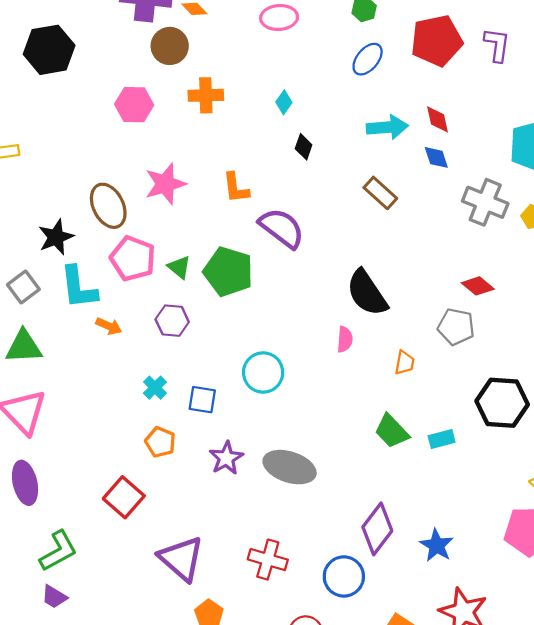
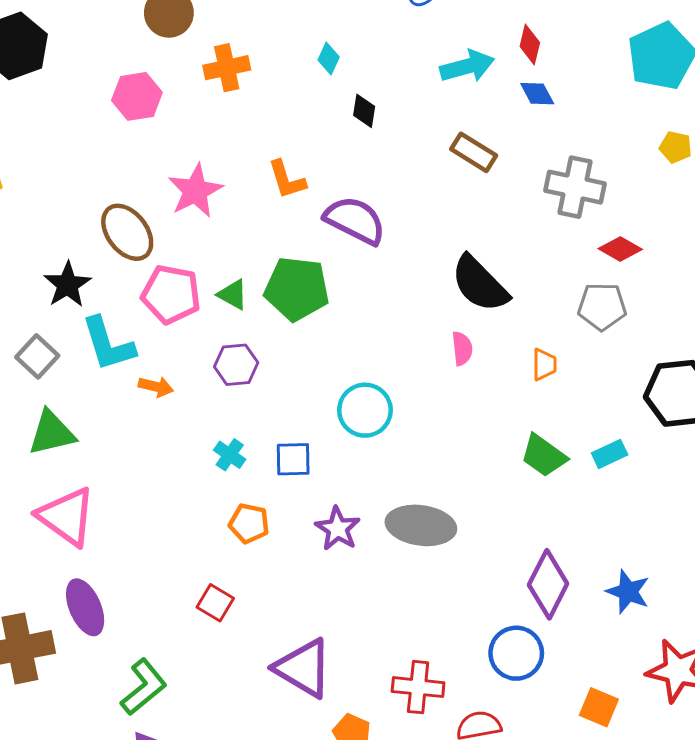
red diamond: (437, 119) -> (530, 44), turned 36
gray cross: (485, 202) -> (575, 187), moved
red square: (124, 497) -> (215, 603), size x0.7
red cross: (268, 560) -> (418, 687), moved

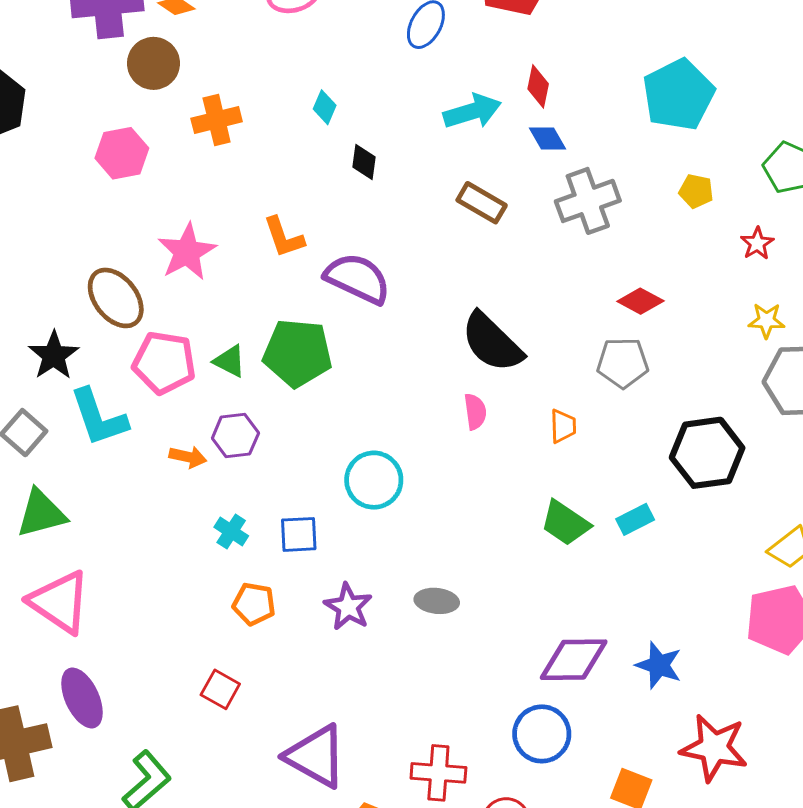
gray cross: (575, 187) -> (588, 201), moved, turned -30
orange arrow: (156, 387) -> (188, 457), moved
gray ellipse: (421, 525) -> (437, 601), size x0.6
purple diamond: (548, 584) -> (574, 660), turned 64

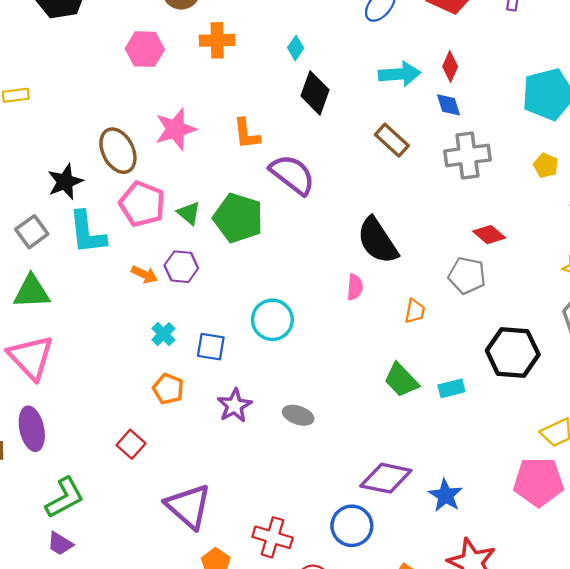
black diamond: (364, 162) -> (315, 93), size x1.6

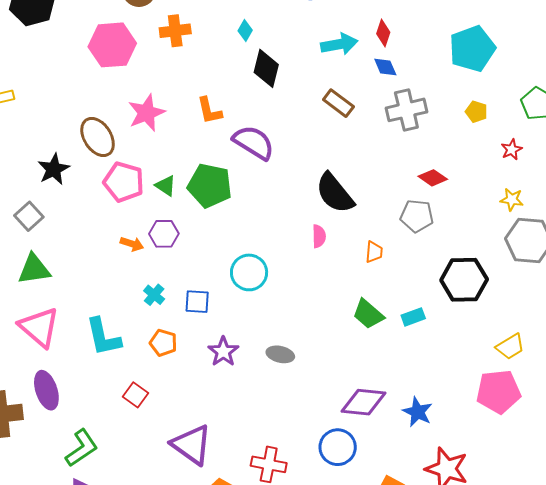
pink hexagon: (145, 49) -> (112, 45), size x1.4
cyan L-shape: (87, 233) -> (103, 337), moved

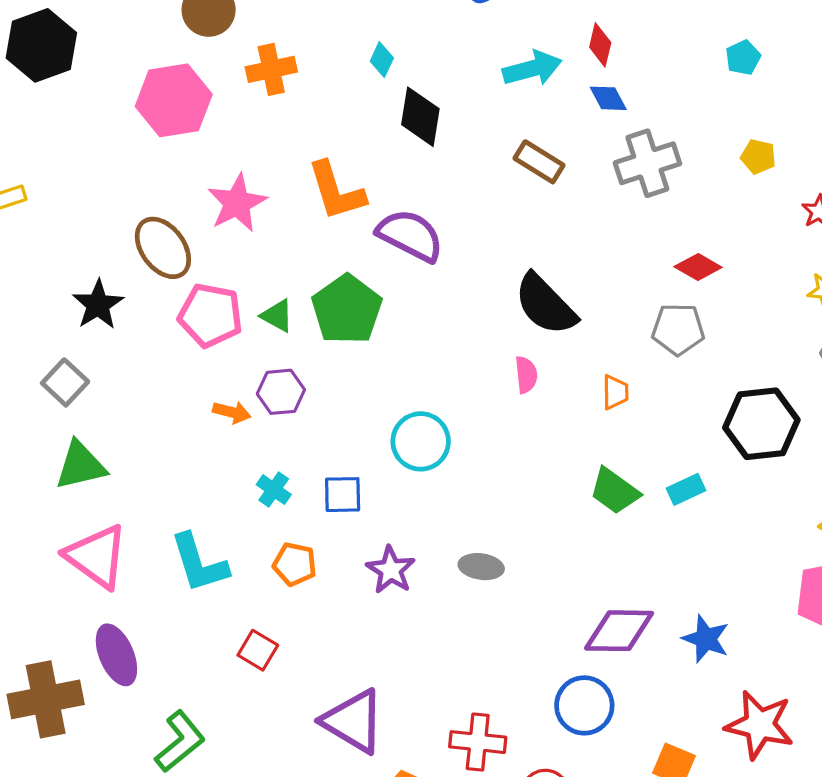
cyan pentagon: (472, 49) -> (743, 58), size x0.5
orange L-shape: (209, 111) -> (336, 191), size x1.4
green pentagon: (210, 186) -> (347, 309), turned 30

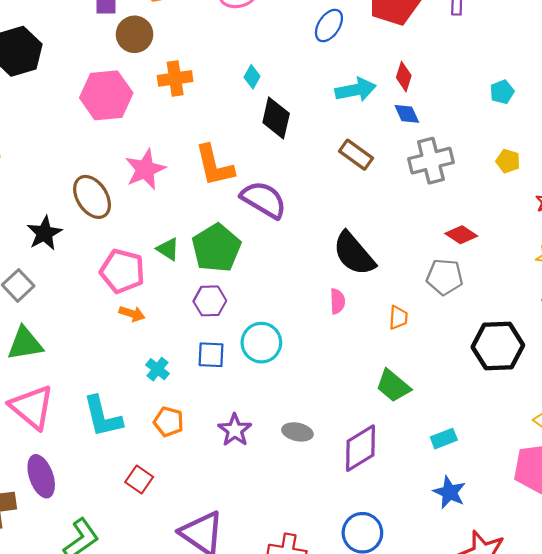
pink pentagon: (210, 315) -> (122, 271), moved
purple hexagon: (281, 392) -> (210, 301), moved
cyan rectangle: (686, 489) -> (444, 439), moved
blue square: (343, 495) -> (211, 355), moved
purple diamond: (619, 631) -> (361, 448), moved, turned -36

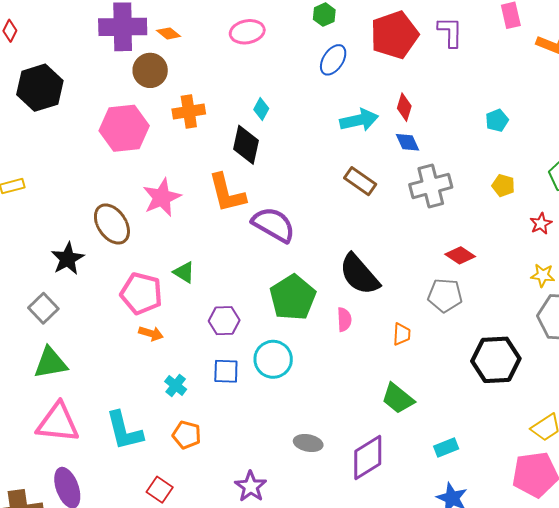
black diamond: (276, 118) -> (246, 145), moved
green pentagon: (216, 248) -> (293, 297), moved
pink triangle: (32, 407) -> (58, 423), turned -33
purple star: (235, 430) -> (251, 486), moved

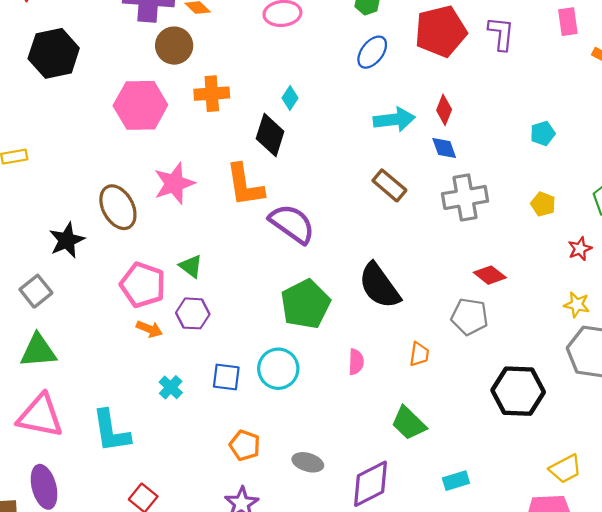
pink semicircle: (344, 320) -> (356, 362), moved
purple hexagon: (224, 321) -> (193, 313), moved
orange pentagon: (187, 435) -> (245, 445), moved

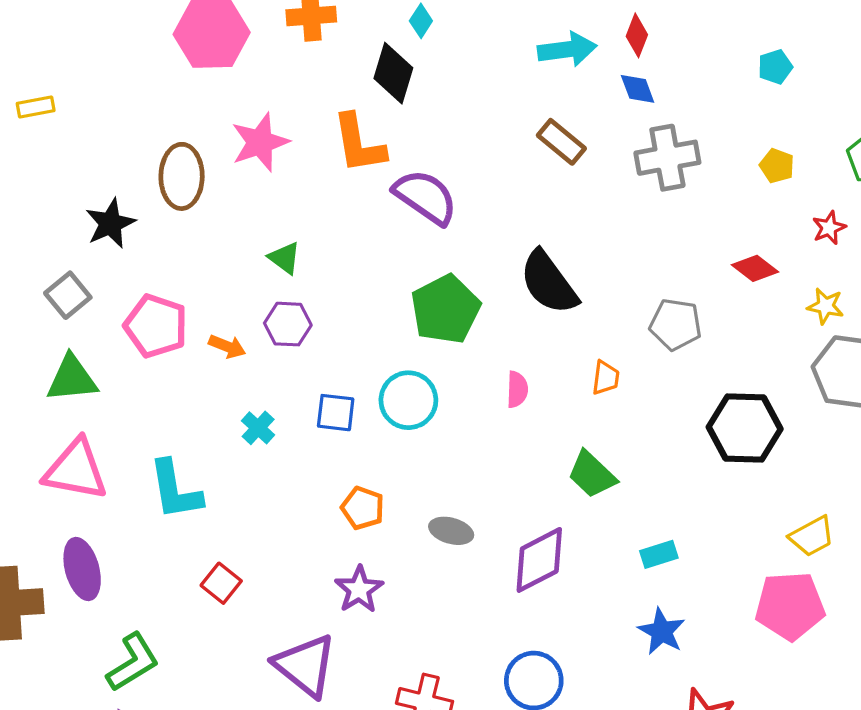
brown ellipse: (118, 207) -> (182, 176), turned 30
red diamond: (490, 275) -> (755, 268), moved
pink pentagon: (143, 285) -> (156, 326), moved

